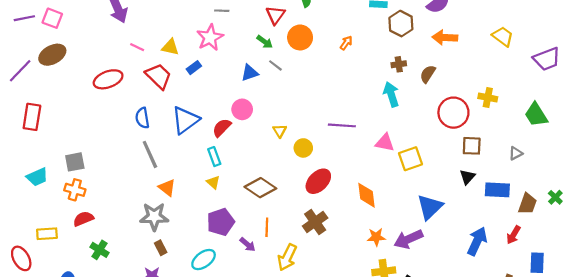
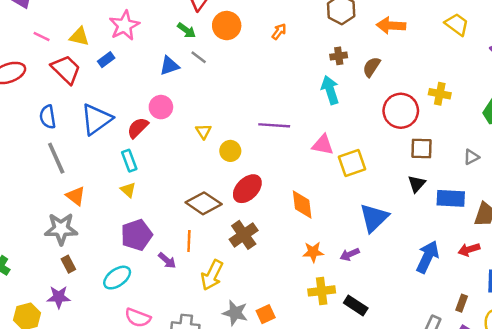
brown diamond: (260, 188) -> (204, 203), moved
red arrow: (514, 235) -> (469, 250), turned 42
purple arrow: (408, 239) -> (350, 254), size x0.6

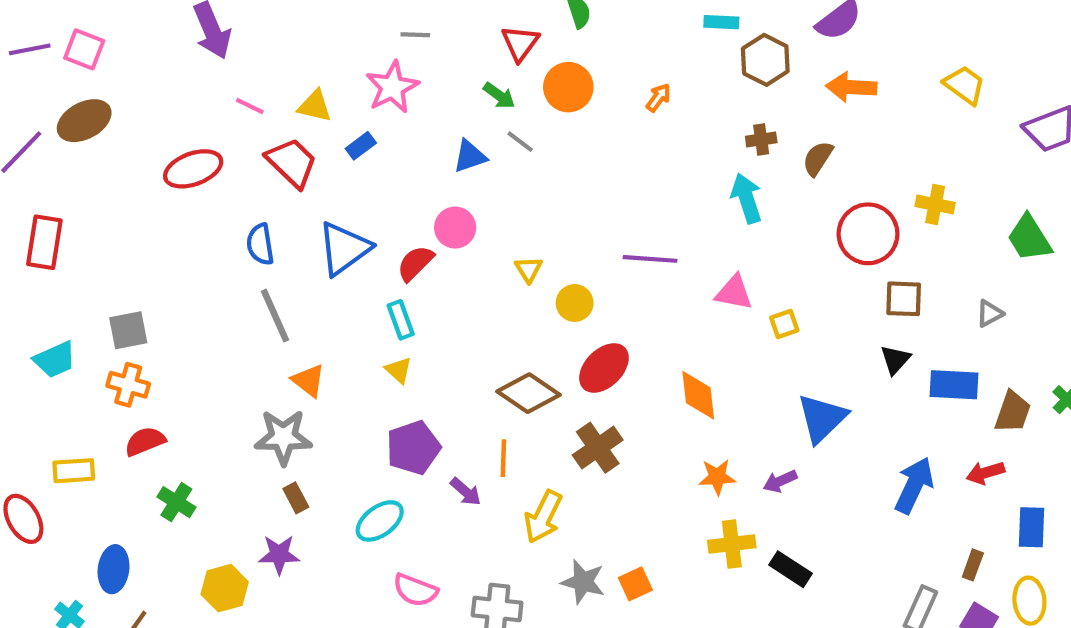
yellow square: (352, 163) -> (784, 324), size x0.6

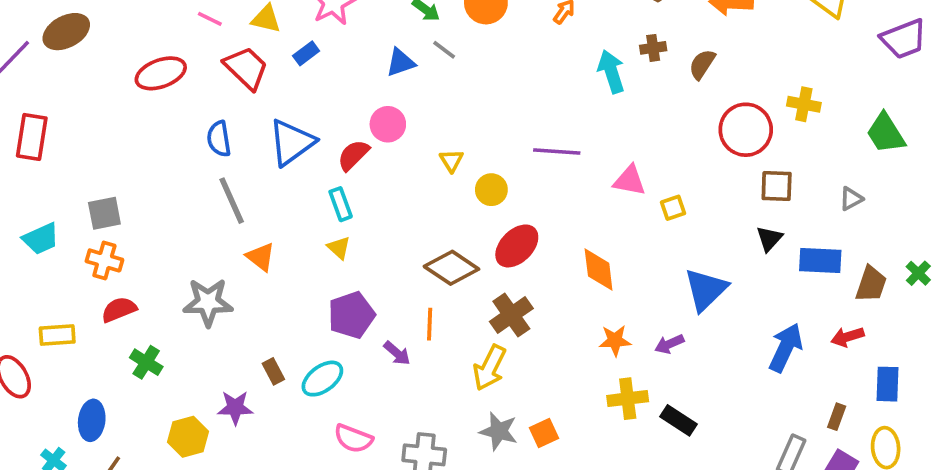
cyan arrow: (746, 198) -> (611, 72), moved
gray star: (283, 437) -> (208, 302), moved
brown rectangle: (296, 498) -> (273, 371), moved
yellow arrow: (543, 517) -> (490, 368), moved

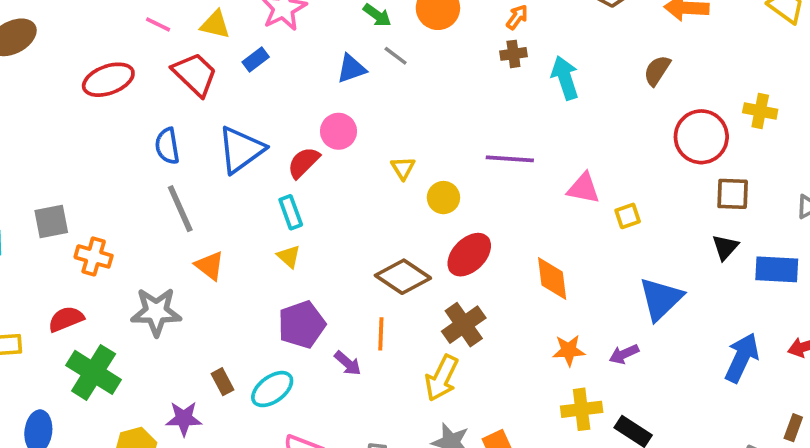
brown cross: (653, 48) -> (513, 54), moved
orange cross: (104, 260) -> (94, 256), moved
green cross: (146, 362) -> (94, 372), size x1.6

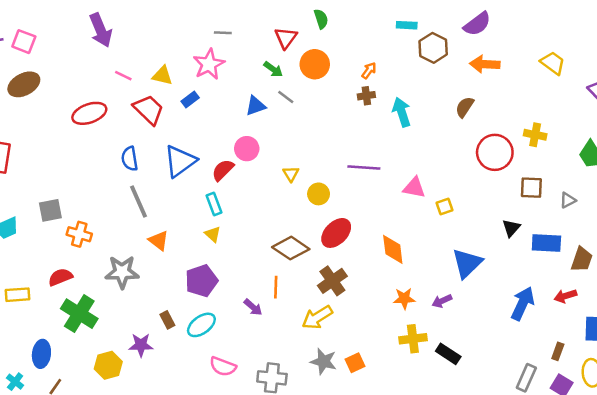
brown square: (733, 194) -> (531, 188), moved
purple pentagon: (302, 325) -> (201, 281), moved
yellow arrow: (442, 378) -> (317, 317), turned 32

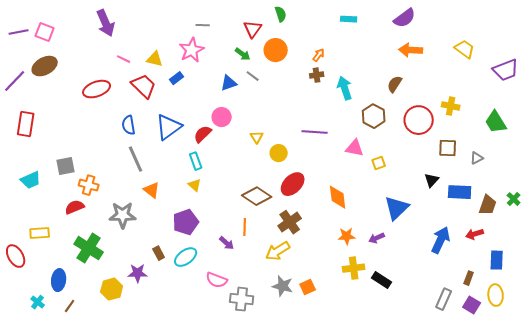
brown hexagon: (433, 48) -> (374, 116), moved
red semicircle: (60, 277) -> (75, 207), moved
pink semicircle: (223, 366) -> (217, 280), moved

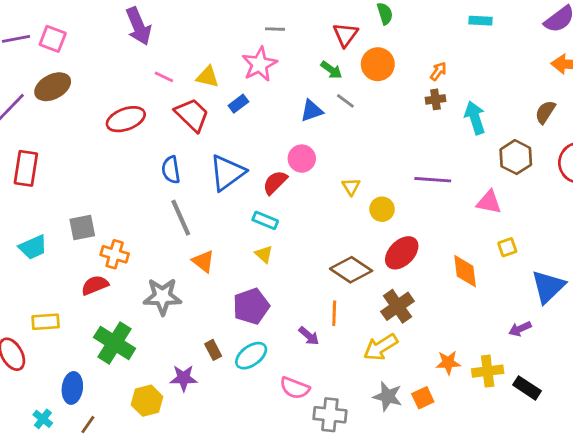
cyan rectangle: (196, 161) -> (265, 220), turned -48
yellow square: (379, 163) -> (507, 247), moved
orange star: (347, 236) -> (448, 363), moved

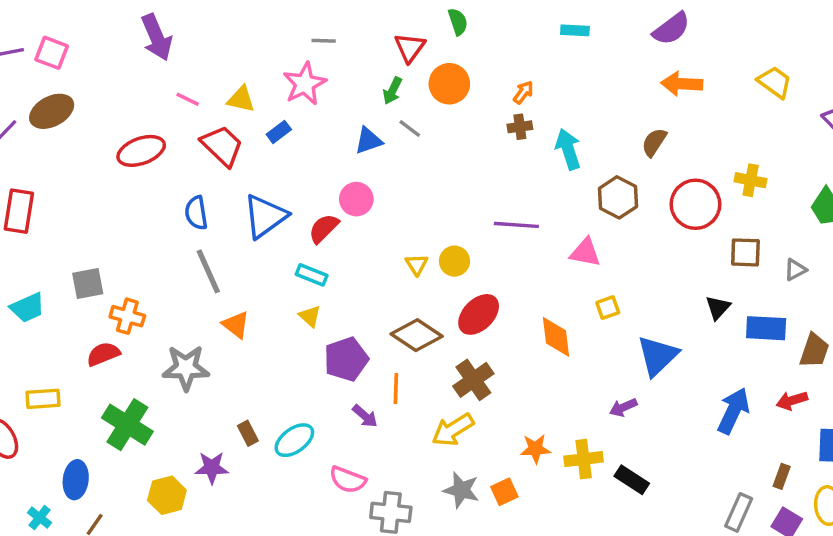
green arrow: (331, 70) -> (392, 91), turned 80
yellow triangle: (351, 187) -> (417, 265), moved
purple pentagon: (251, 306) -> (346, 359), moved

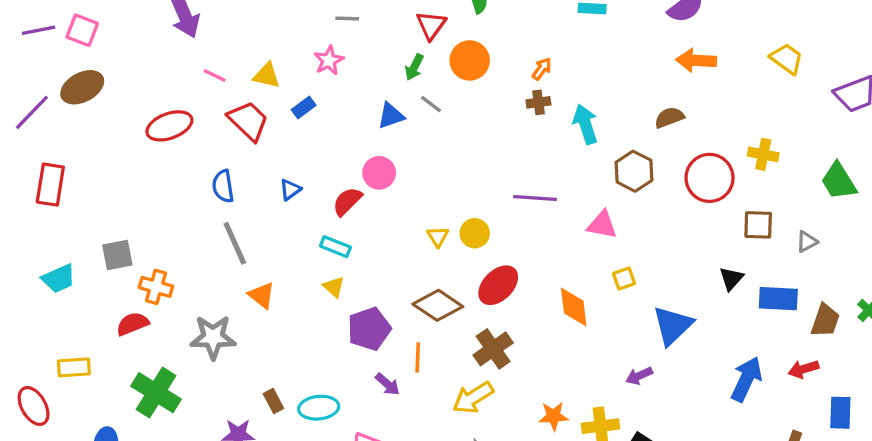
pink star: (305, 84) -> (329, 60), size x0.7
brown semicircle: (654, 142) -> (669, 117), turned 36
blue triangle: (265, 216) -> (290, 190), size x0.5
cyan ellipse: (294, 440) -> (319, 408), turned 30

